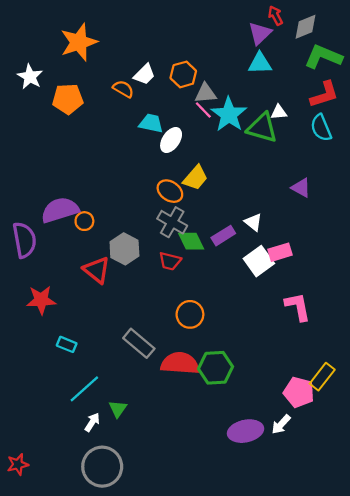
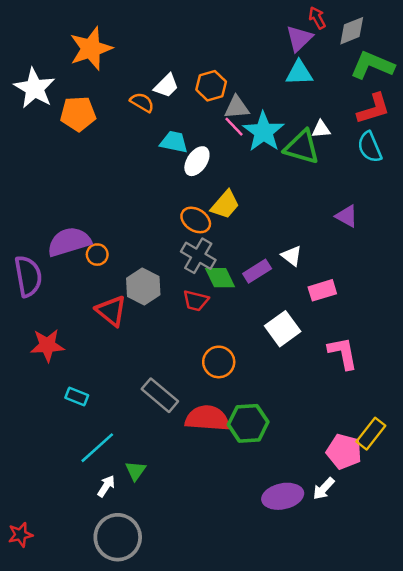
white star: (30, 77) -> (35, 88), size x1.4
white square: (259, 261) -> (283, 329), moved

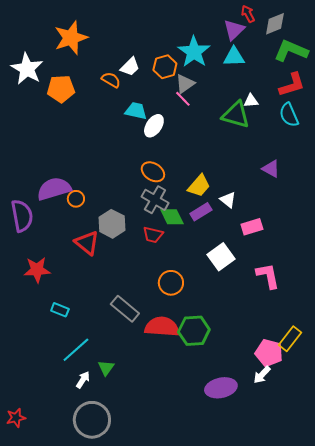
gray triangle: (237, 107) -> (185, 84), turned -30
cyan star: (263, 132) -> (194, 52), moved
yellow trapezoid: (225, 205) -> (199, 186), moved
white arrow: (324, 489) -> (262, 375), moved

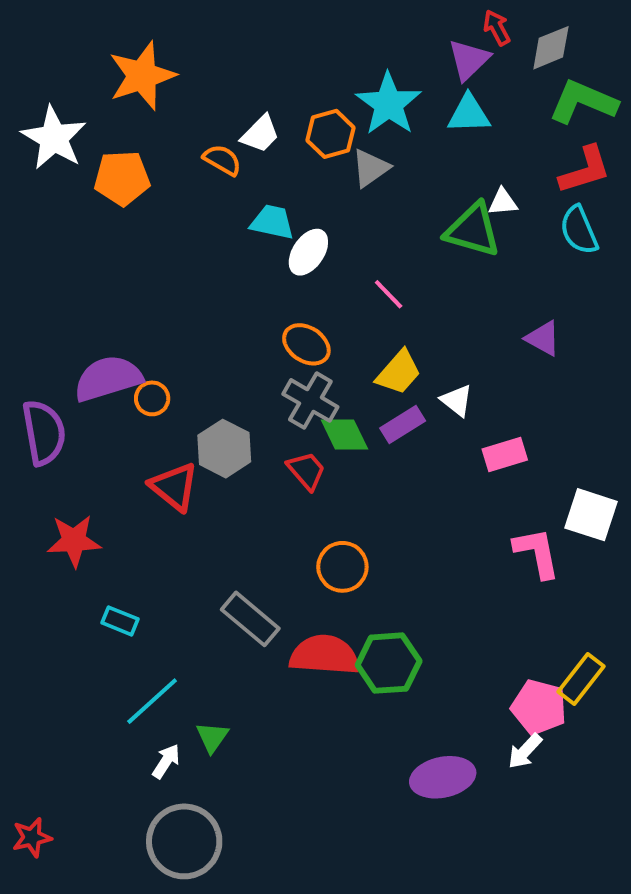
pink line: (183, 99) -> (389, 294), moved
red trapezoid: (153, 235) -> (306, 471), turned -145
white square: (221, 257) -> (591, 515), moved, turned -36

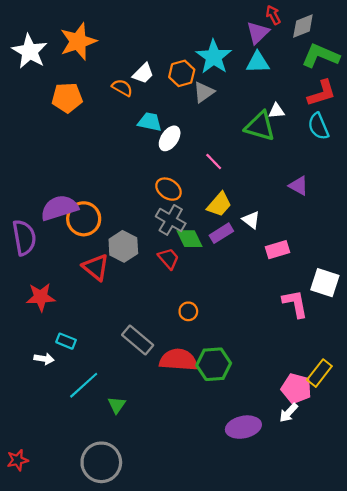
white star: (54, 138) -> (30, 51), moved
orange circle: (152, 398) -> (84, 219), size x1.8
orange circle: (342, 567) -> (188, 311), size x0.7
white arrow: (166, 761) -> (44, 359), moved, turned 66

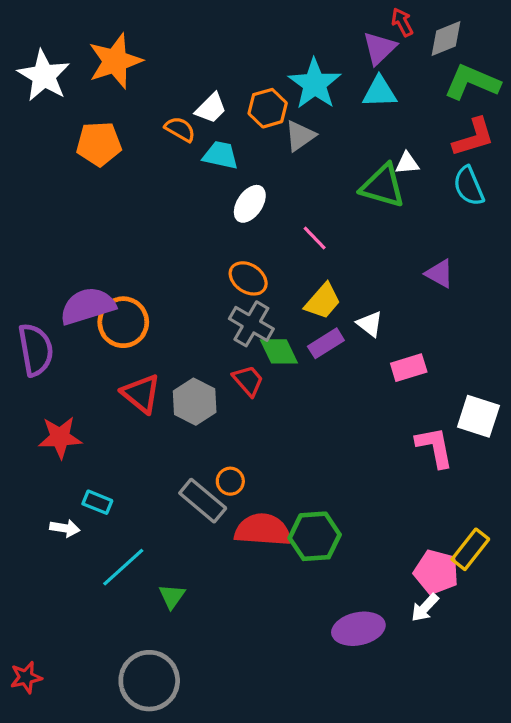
cyan trapezoid: (150, 122) -> (221, 155), moved
gray hexagon: (123, 246) -> (195, 402), moved
orange circle: (188, 311) -> (230, 481), moved

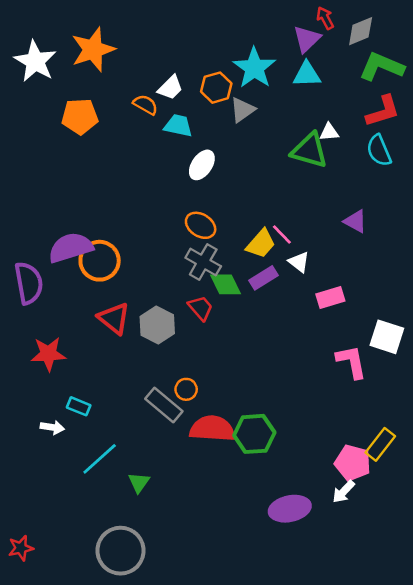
pink line: (315, 238) -> (282, 234), moved

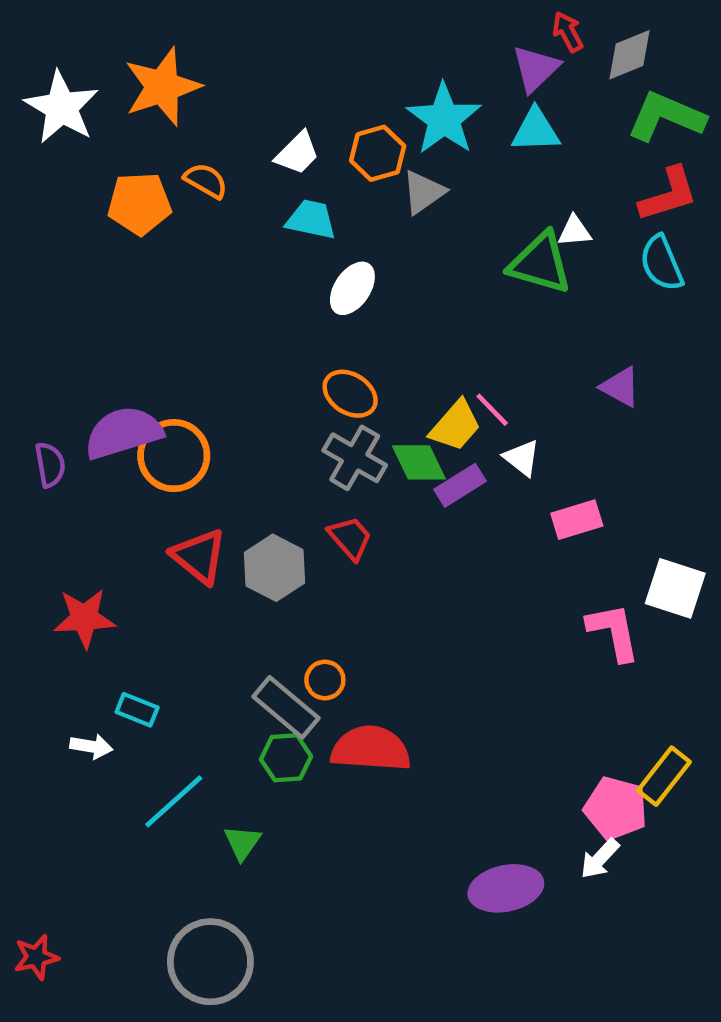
orange semicircle: (145, 105) -> (206, 181), moved
purple semicircle: (29, 283) -> (50, 465), moved, size x0.6
green diamond: (225, 284) -> (419, 462), moved
green hexagon: (254, 434) -> (286, 758), moved, size x0.7

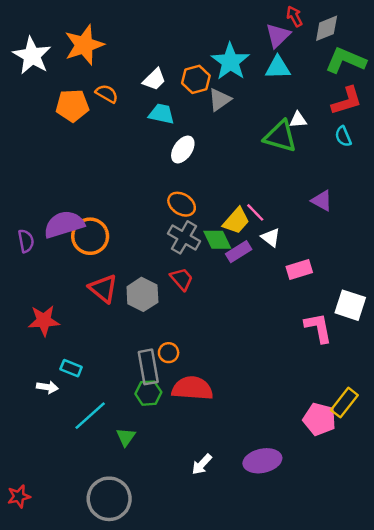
cyan semicircle: (662, 263) -> (343, 136), size x0.7
gray rectangle: (286, 707) -> (148, 367), turned 40
white arrow: (600, 859) -> (202, 464), moved

